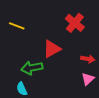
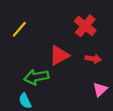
yellow line: (17, 26) -> (19, 29), turned -70
red arrow: (88, 59) -> (93, 59), moved

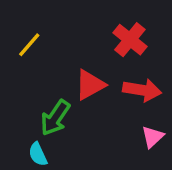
red arrow: (93, 59) -> (142, 90), size x1.5
green arrow: (36, 77) -> (55, 118), turned -45

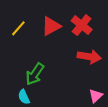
red triangle: (90, 85) -> (51, 26), moved
pink triangle: (152, 137) -> (96, 96), moved

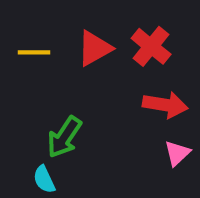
yellow line: (18, 28) -> (34, 52), turned 49
pink triangle: (96, 96) -> (177, 153), moved

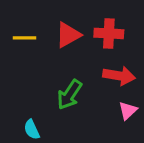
red cross: (151, 46) -> (109, 33), turned -36
green arrow: (64, 137) -> (70, 95), moved

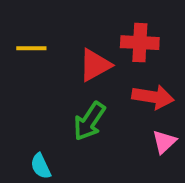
red triangle: (68, 35) -> (95, 65), moved

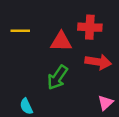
red triangle: (95, 65) -> (61, 42), turned 30
pink triangle: (164, 142) -> (105, 103), moved

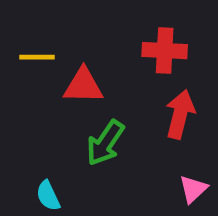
red triangle: (61, 42) -> (83, 86), moved
red arrow: (98, 62) -> (180, 114), turned -85

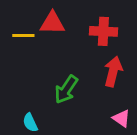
red triangle: (83, 86) -> (52, 23), moved
pink triangle: (193, 189) -> (121, 118), turned -42

